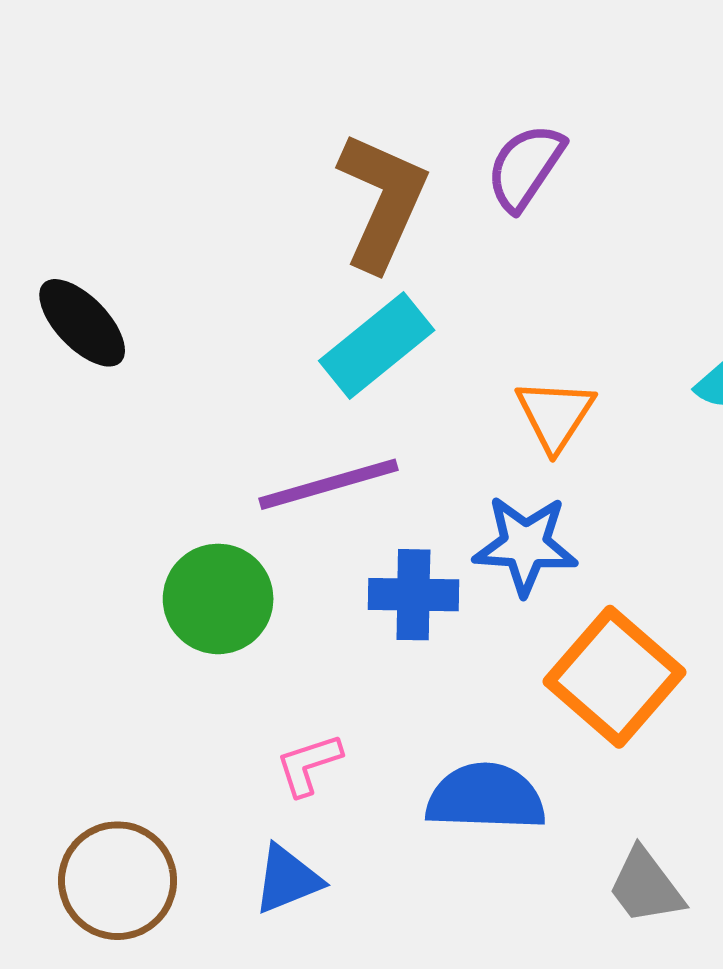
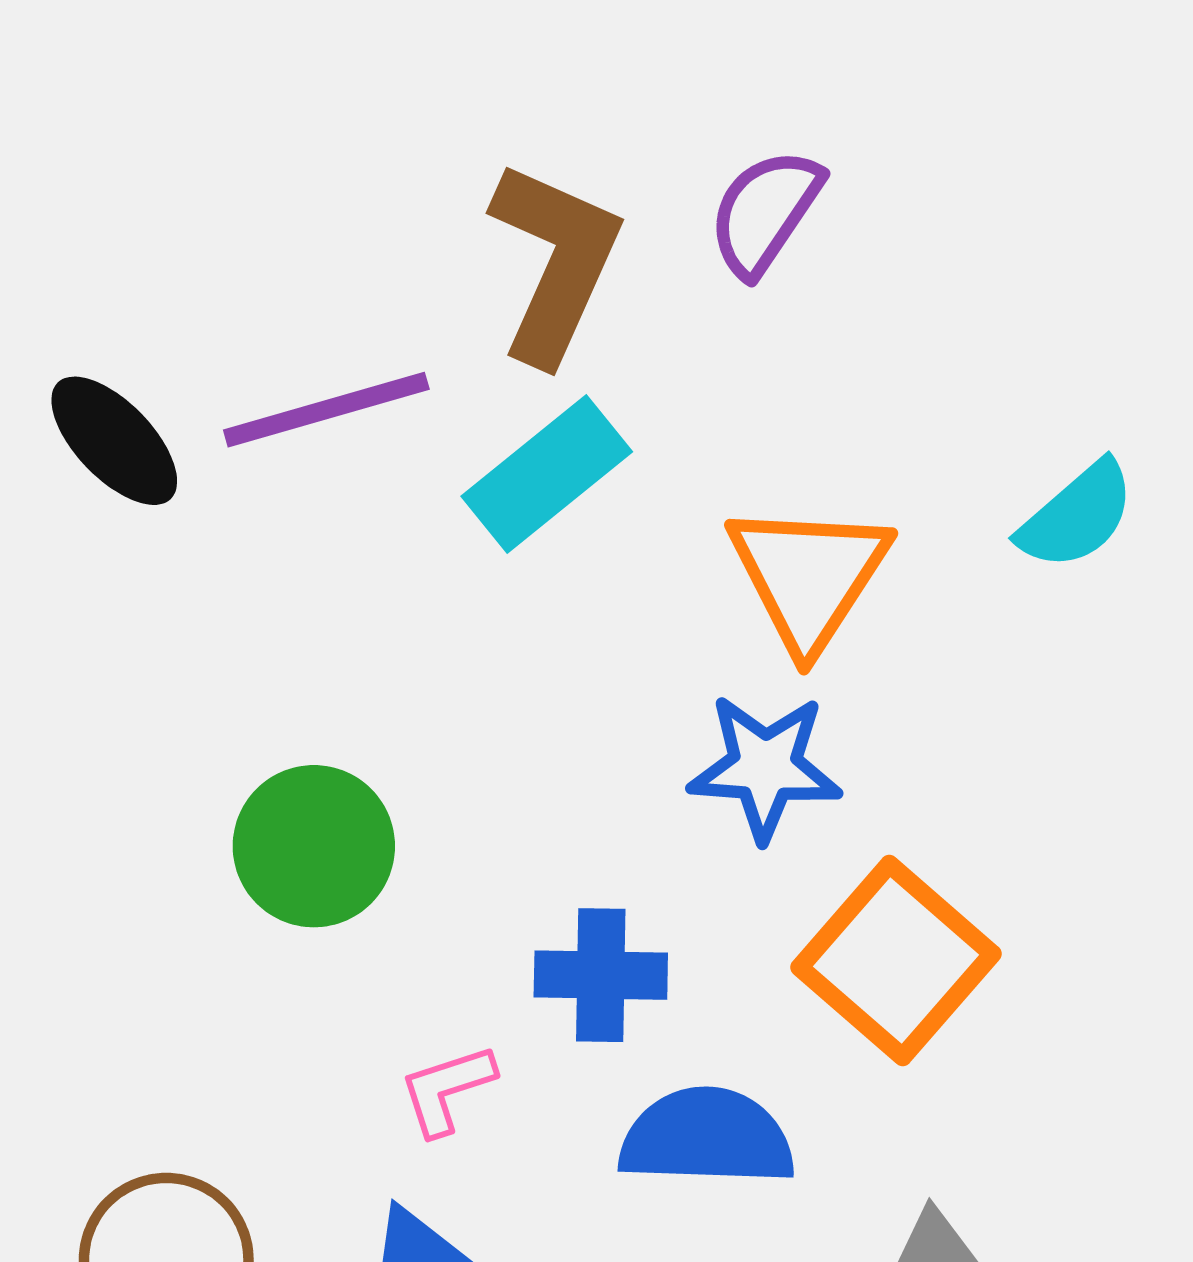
orange triangle: (555, 415) -> (809, 576), size x1.4
purple line: (328, 484) -> (326, 410), moved
blue cross: (413, 595) -> (601, 975), moved

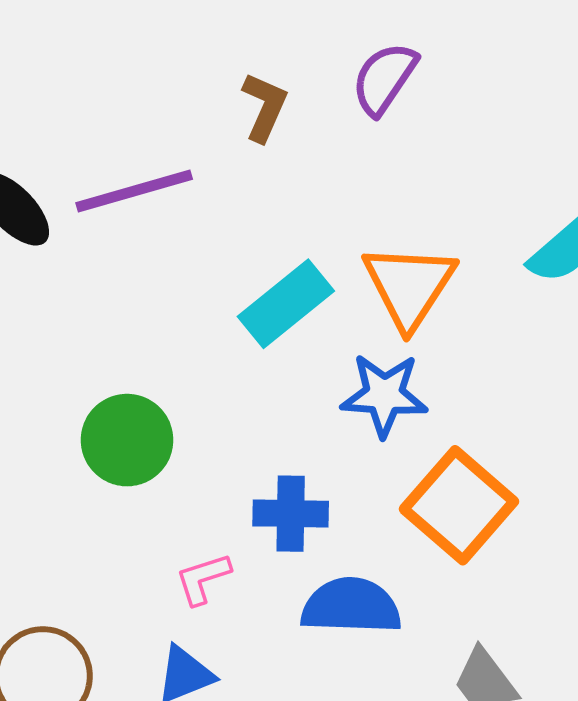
brown L-shape: (555, 262) -> (265, 107), size x0.6
cyan rectangle: (547, 474) -> (286, 304), moved

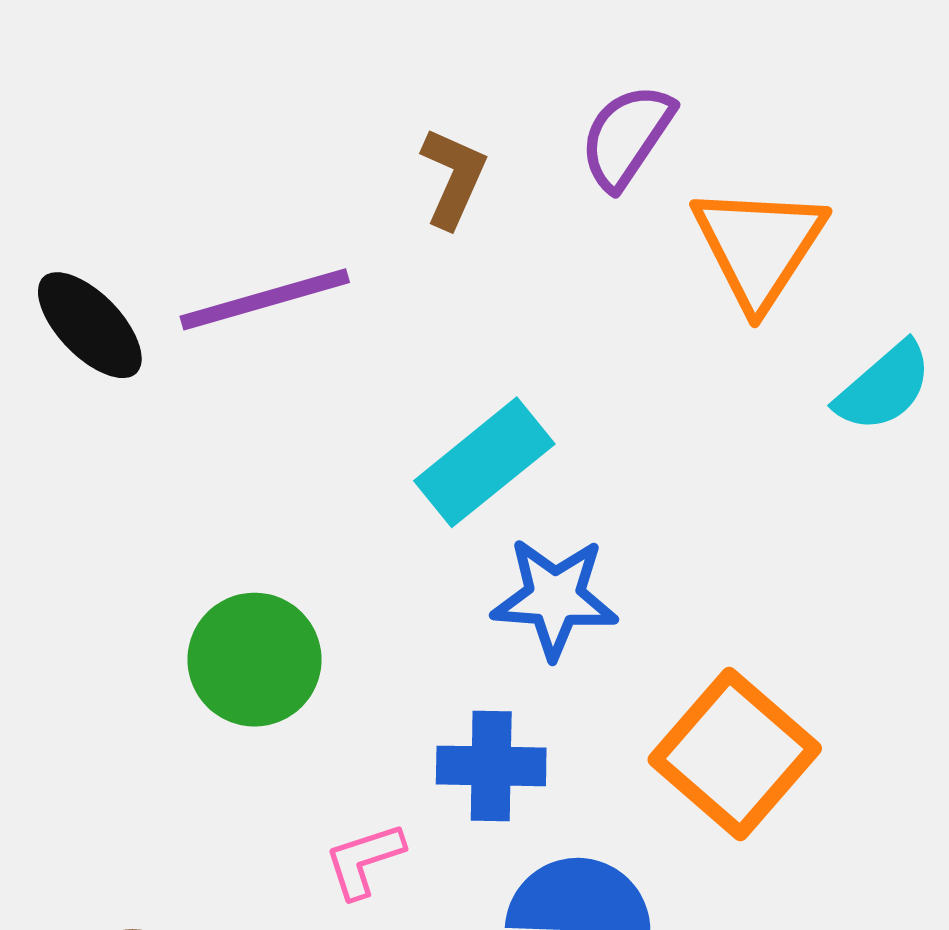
orange triangle: (409, 286) -> (759, 246), moved
blue star: (384, 395) -> (555, 598), moved

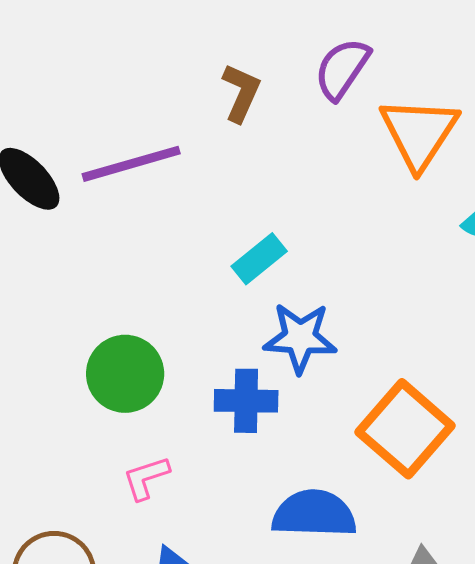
cyan rectangle: (484, 462) -> (259, 259), size x0.7
blue cross: (491, 766) -> (246, 401), moved
pink L-shape: (364, 860) -> (146, 478), moved

